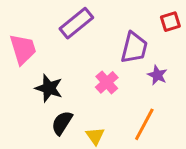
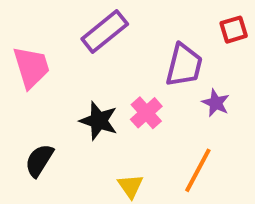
black star: (49, 88) -> (99, 121), moved
black semicircle: (62, 123) -> (39, 160), moved

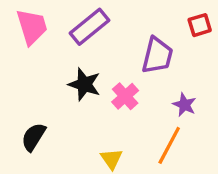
pink trapezoid: (31, 67) -> (32, 27), moved
purple star: (216, 103) -> (184, 105), moved
black star: (99, 121) -> (84, 84), moved

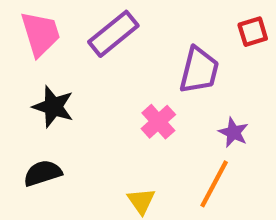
black star: (84, 84) -> (53, 107), moved
black semicircle: (34, 137) -> (43, 173), turned 40

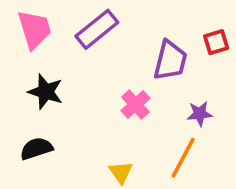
red square: (253, 32) -> (216, 42), moved
purple star: (233, 132) -> (200, 114), turned -30

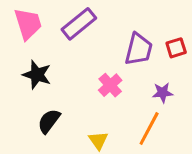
red square: (216, 42) -> (176, 48), moved
black semicircle: (36, 149) -> (49, 121), moved, turned -35

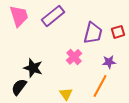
black star: (37, 75) -> (33, 68), moved
black semicircle: (49, 121) -> (19, 87), moved

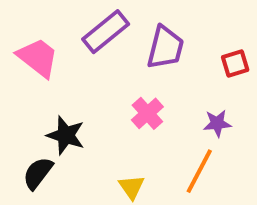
pink trapezoid: (19, 16) -> (38, 58), moved, turned -35
purple trapezoid: (93, 33) -> (165, 48), moved

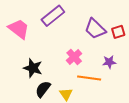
purple trapezoid: (165, 48) -> (95, 29), moved, turned 120
orange line: (199, 171) -> (89, 78), moved, turned 70
black semicircle: (38, 173) -> (43, 89), moved

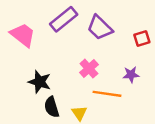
purple trapezoid: (95, 29) -> (100, 28), moved
black semicircle: (43, 89) -> (52, 107), turned -54

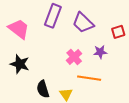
purple rectangle: (64, 19) -> (53, 16), turned -30
purple star: (131, 75) -> (100, 52), moved
black star: (40, 82) -> (20, 64), moved

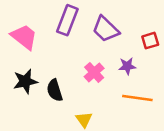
black star: (20, 64) -> (25, 81), turned -30
orange line: (89, 78) -> (137, 98), moved
black semicircle: (43, 89) -> (55, 90), moved

